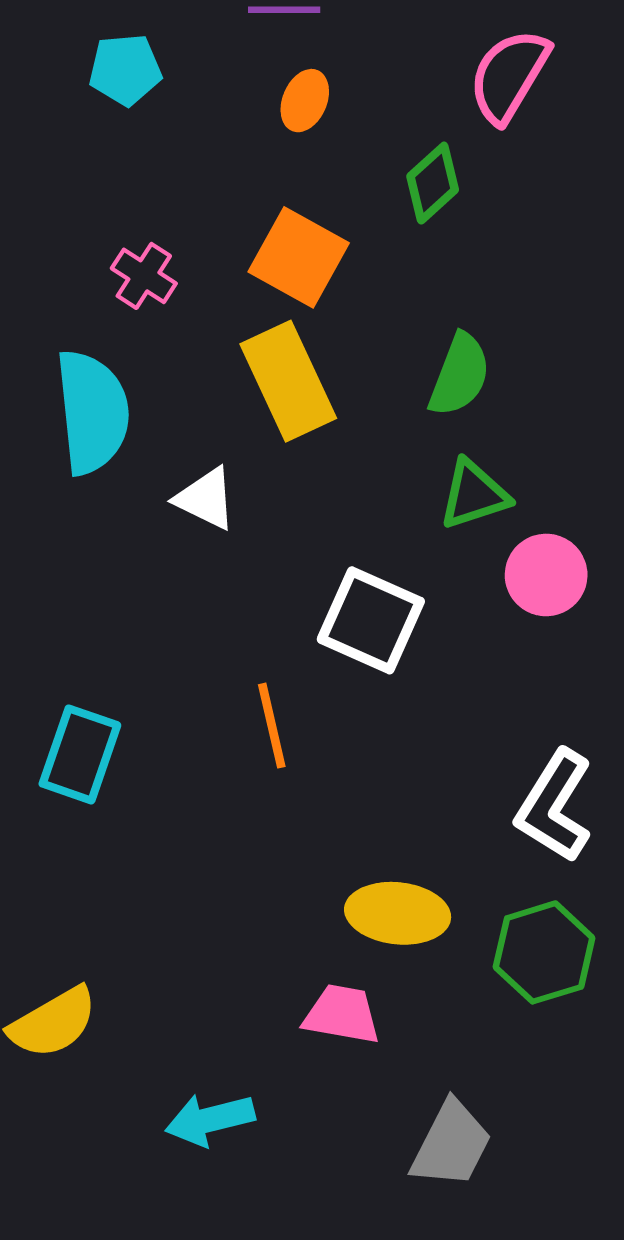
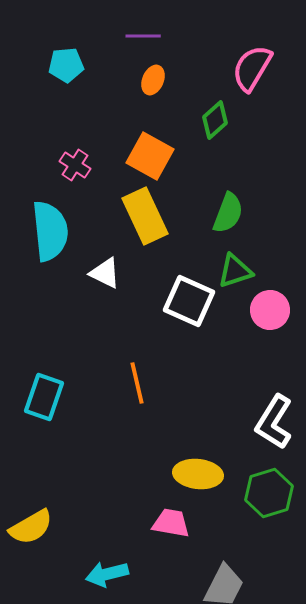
white square: (371, 620) -> (189, 301), moved

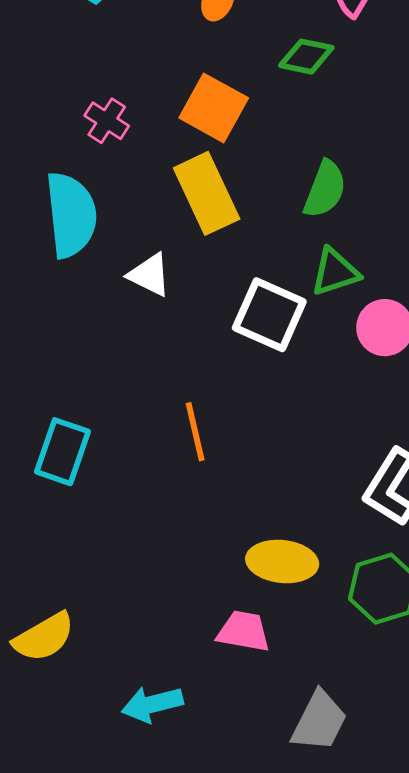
green diamond: (215, 120) -> (306, 57), turned 54

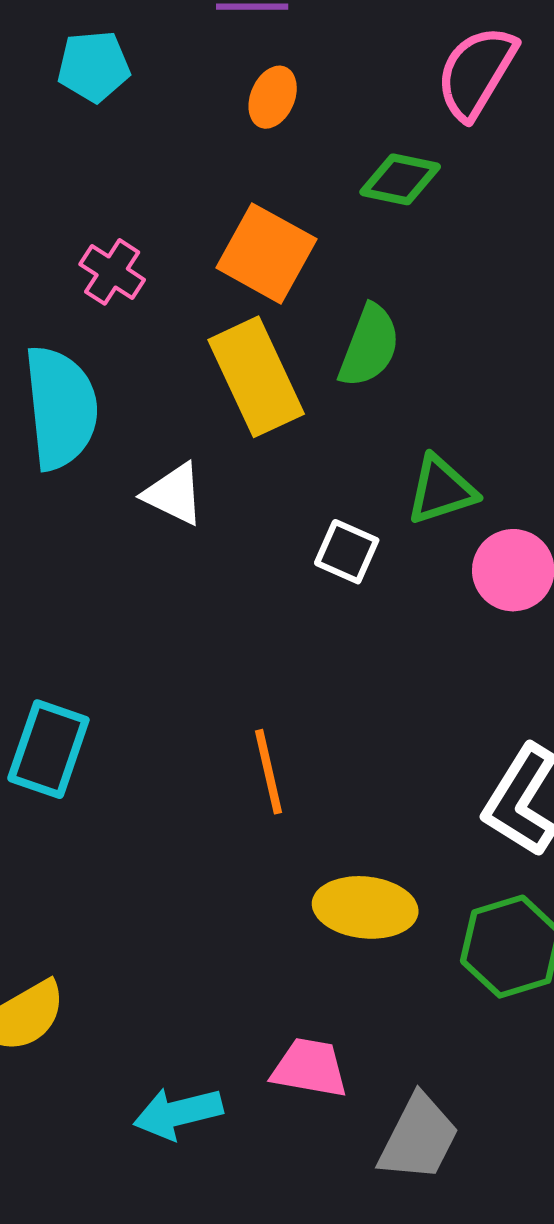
green semicircle: (325, 189) -> (369, 346), moved
white square: (269, 315) -> (347, 552), size x0.6
orange line: (195, 432) -> (268, 772), moved
pink trapezoid: (244, 631) -> (310, 1068), moved

